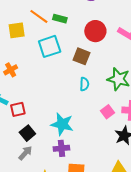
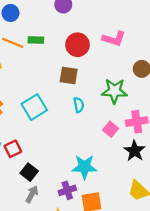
cyan square: (50, 46) -> (34, 107), moved
cyan star: (62, 124) -> (84, 167), moved
purple cross: (61, 148) -> (67, 190), moved

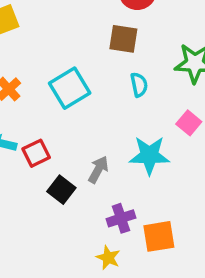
cyan star: (84, 167) -> (149, 155), moved
gray arrow: (32, 194) -> (98, 170), moved

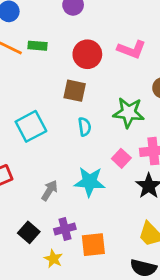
black square: (61, 190) -> (29, 232), moved

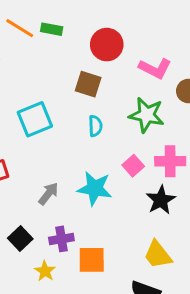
pink L-shape: (132, 49) -> (155, 68), moved

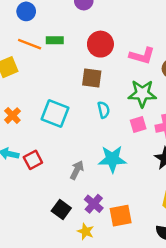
cyan square: (35, 119) -> (55, 114), turned -36
pink square: (133, 166) -> (138, 125), moved, turned 35
purple cross: (61, 239) -> (94, 204), turned -30

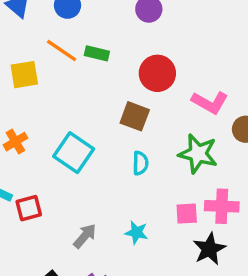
pink square: (138, 125) -> (187, 214), moved
cyan star: (112, 159) -> (136, 233), size x0.6

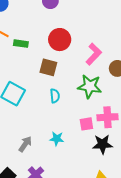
green rectangle: (97, 53) -> (21, 44), moved
pink L-shape: (210, 102) -> (94, 54), turned -70
black star: (209, 249) -> (103, 144), turned 30

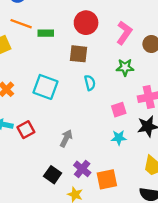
green star: (90, 86) -> (125, 67), size x0.7
pink square: (86, 124) -> (119, 110), moved
cyan star: (57, 139) -> (119, 138), moved

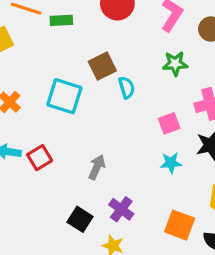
brown square: (79, 54) -> (102, 66), moved, turned -30
orange square: (107, 179) -> (180, 225), moved, turned 35

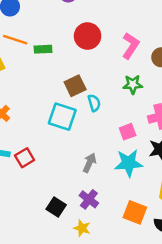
cyan square: (64, 96) -> (62, 117), moved
cyan star: (171, 163) -> (129, 163), size x1.6
gray arrow: (97, 167) -> (90, 163), moved

